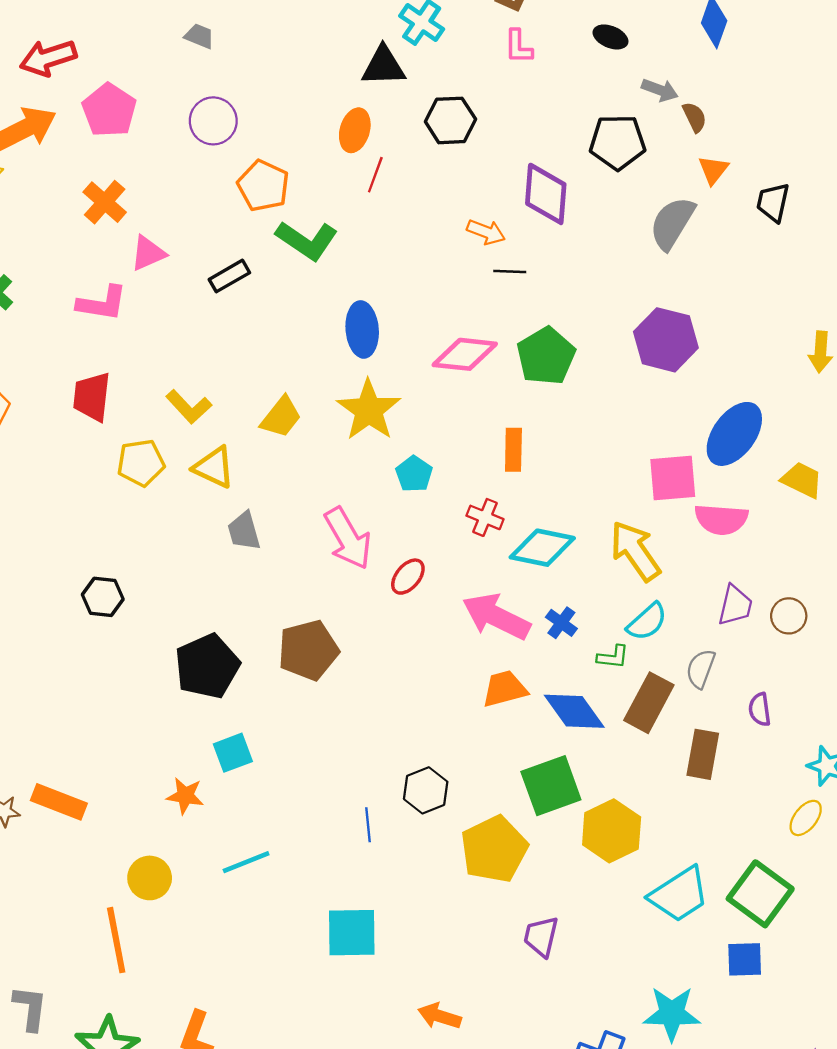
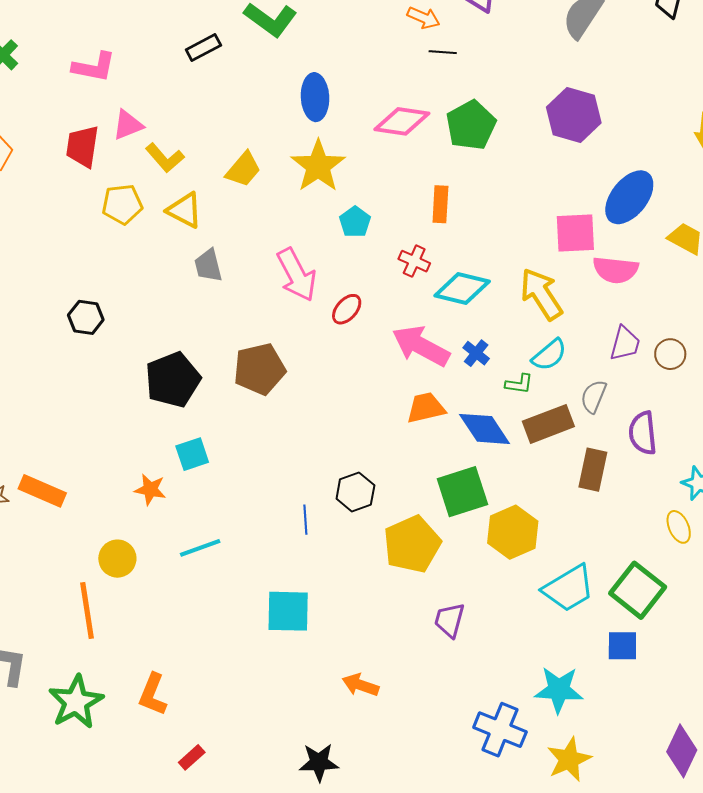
pink triangle: (148, 253) -> (128, 125), moved
brown rectangle: (649, 703) -> (548, 424), turned 39
purple semicircle: (760, 709) -> (643, 433), size x1.5
yellow ellipse: (806, 818) -> (679, 527), turned -64

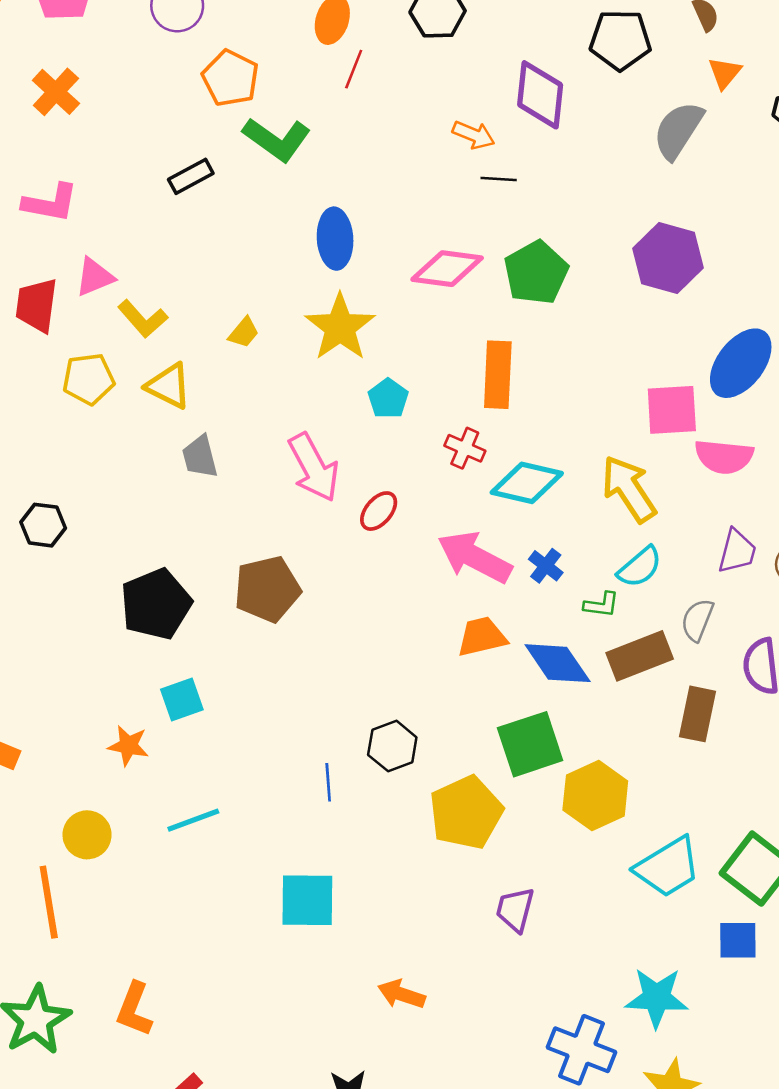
yellow trapezoid: (243, 169) -> (244, 333), size x0.7
orange rectangle: (440, 204) -> (498, 375), size x1.4

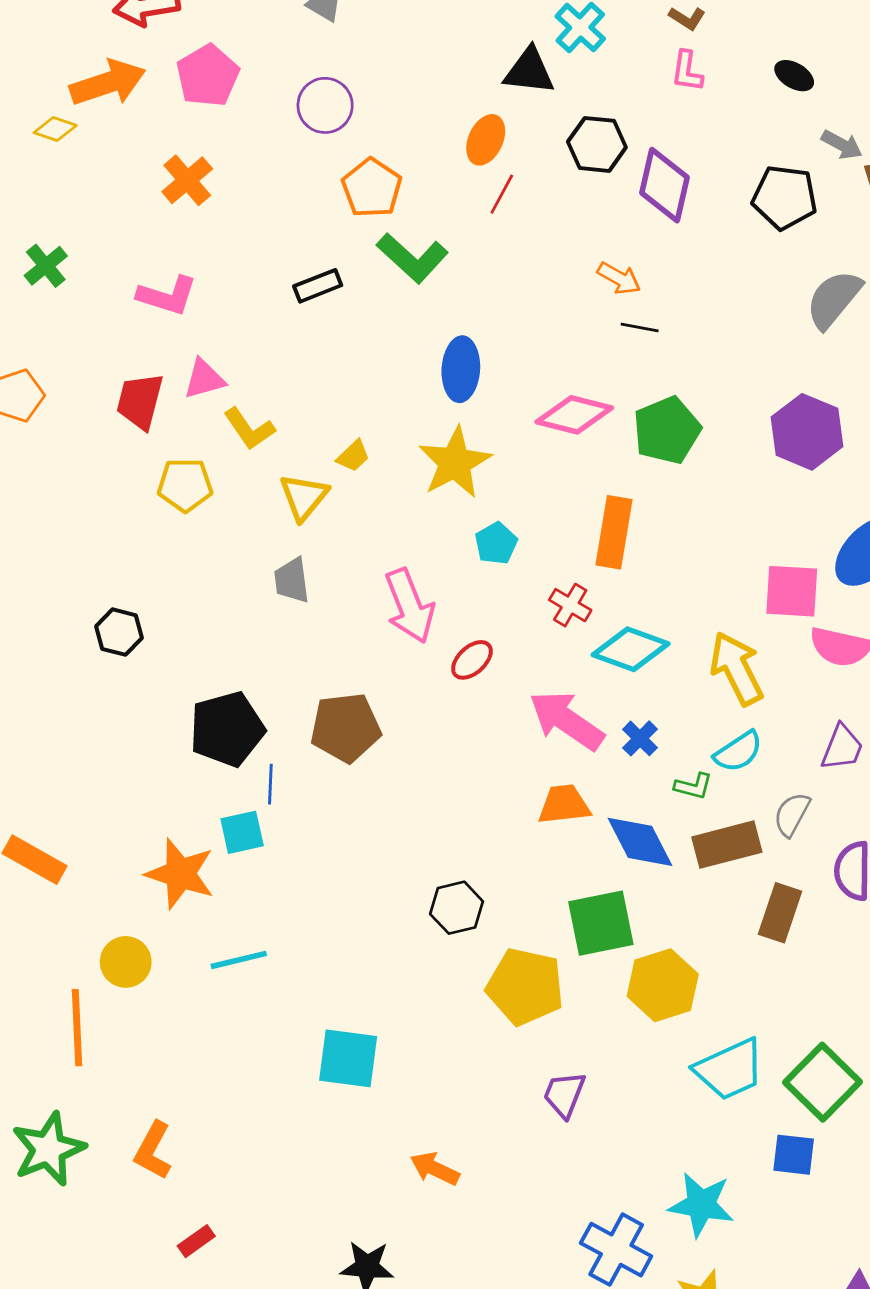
purple diamond: (540, 95) -> (664, 185), moved
yellow triangle: (169, 386) -> (304, 497), moved, turned 36
orange star: (128, 746) -> (180, 874), size x1.6
blue line: (328, 782) -> (270, 784), moved
yellow pentagon: (466, 813) -> (525, 987), turned 30

